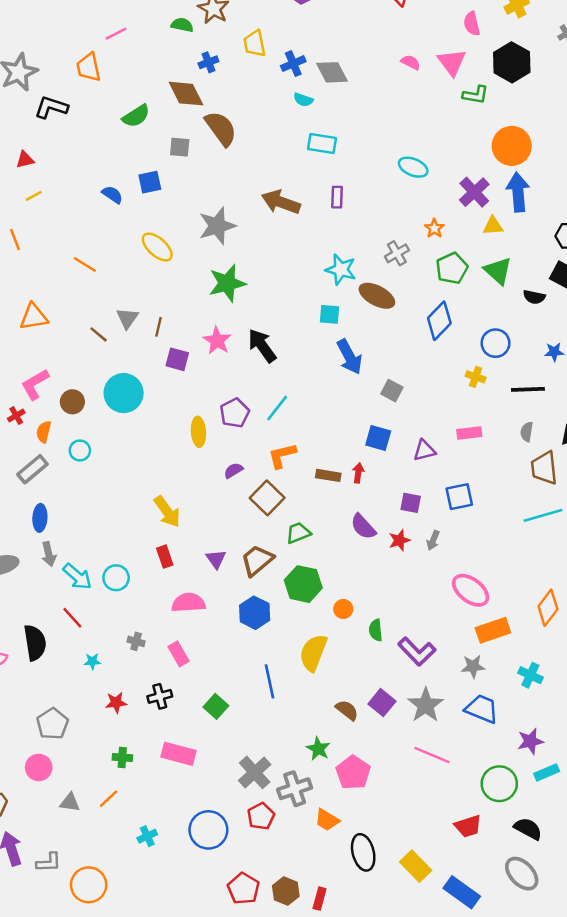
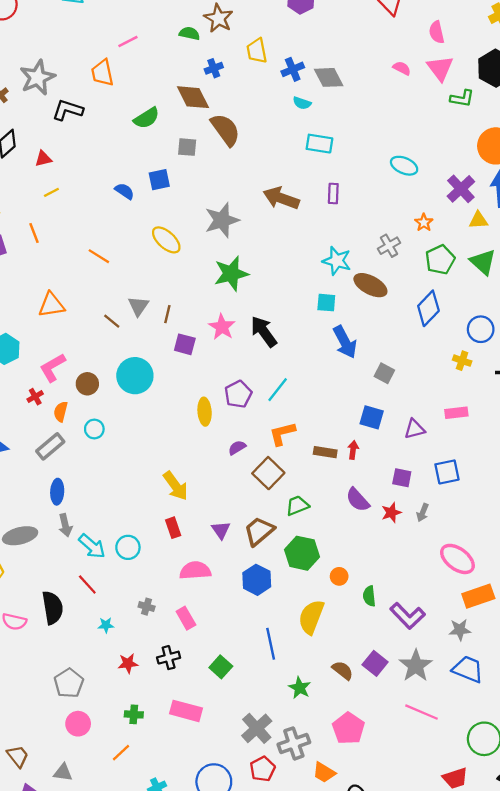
pink semicircle: (472, 24) -> (437, 32), moved
green star: (318, 749) -> (300, 688), moved
pink circle: (39, 767) -> (78, 724), moved
gray triangle: (70, 802) -> (63, 772), moved

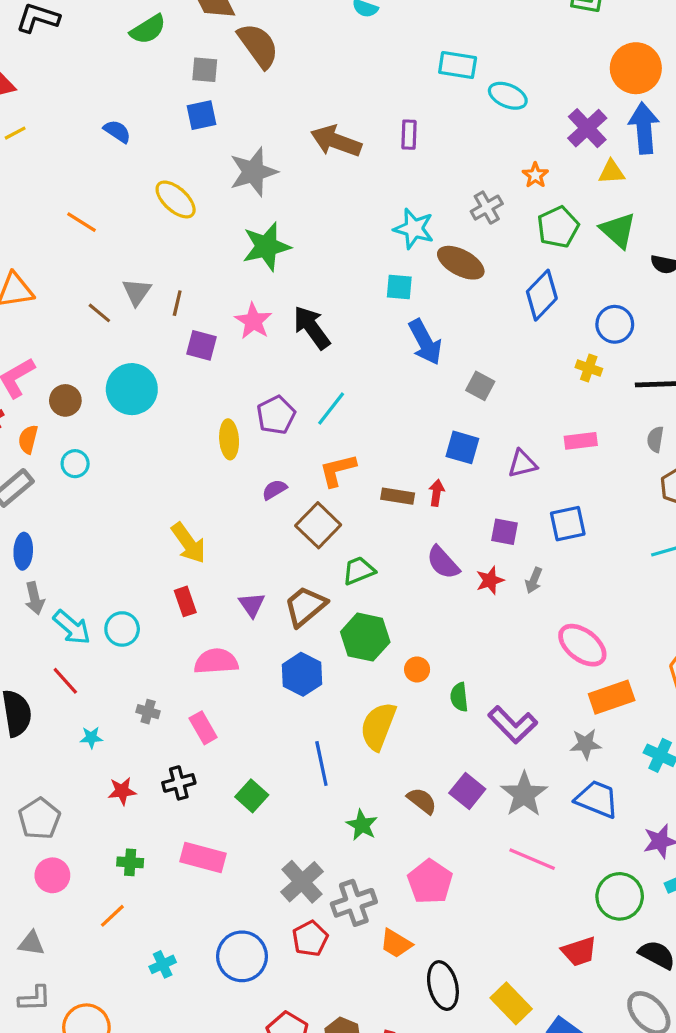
cyan rectangle: (319, 144) -> (458, 65), moved
blue square: (159, 180) -> (201, 115), moved

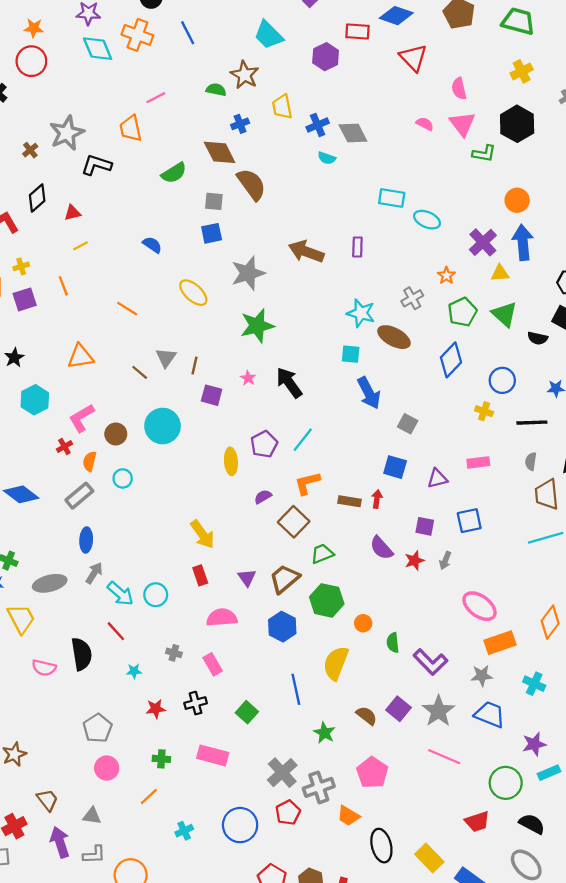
orange circle: (636, 68) -> (517, 200), size x0.7
pink star: (253, 321) -> (248, 378), size x0.6
gray arrow: (35, 598) -> (94, 573), turned -135

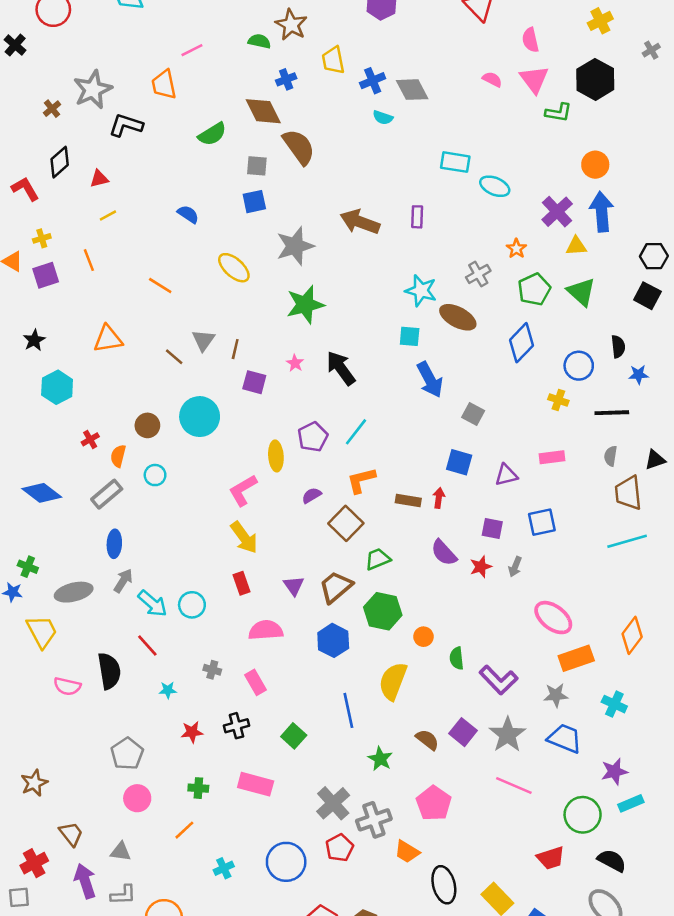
black semicircle: (538, 338) -> (618, 347), moved, turned -108
pink L-shape: (82, 418) -> (243, 490), moved

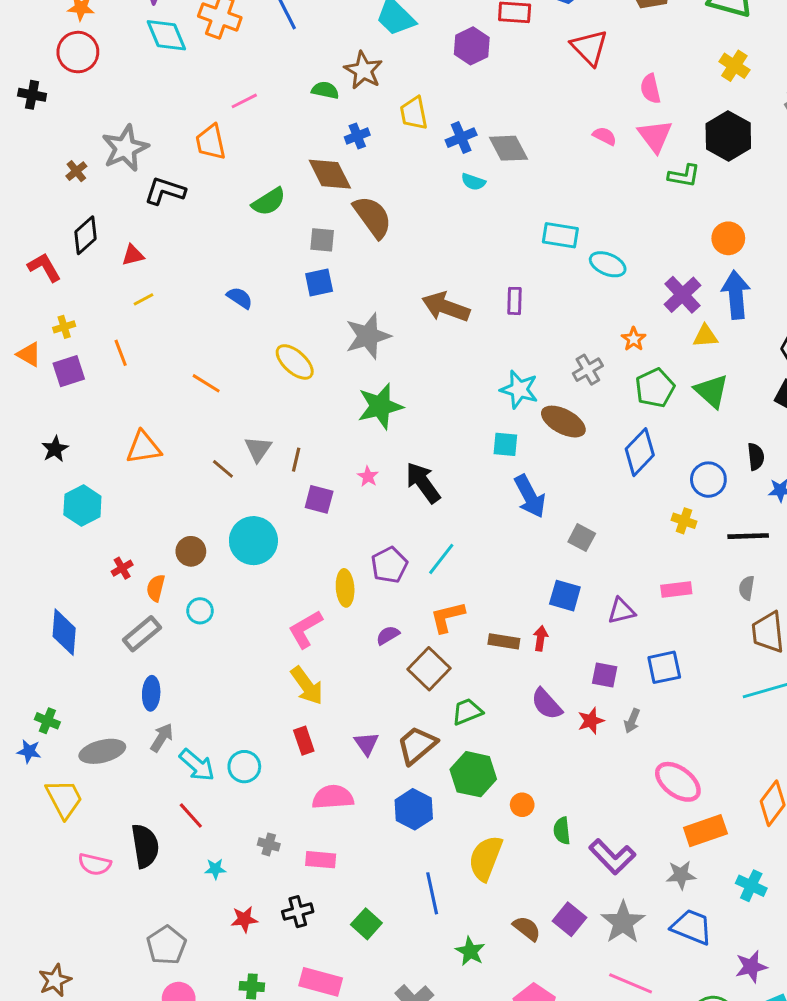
yellow cross: (600, 21) -> (734, 66), turned -30
black cross: (15, 45) -> (32, 95), turned -30
blue diamond: (42, 493) -> (64, 632), turned 57
pink rectangle: (256, 682) -> (321, 860), turned -55

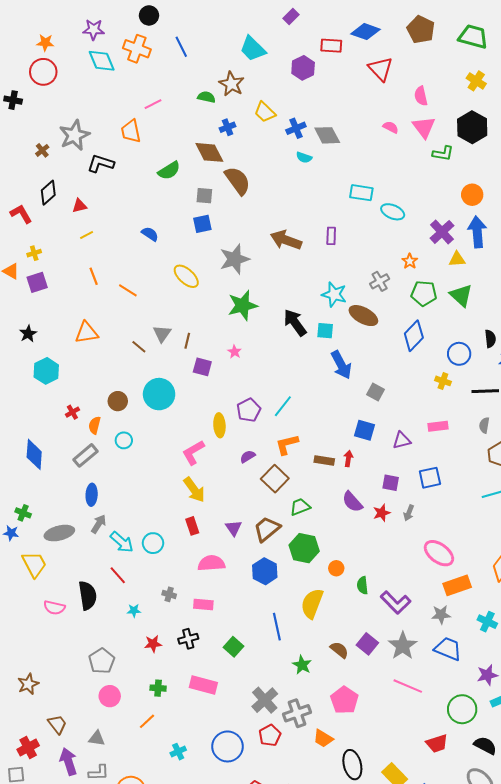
yellow trapezoid: (414, 113) -> (265, 112), turned -35
orange line: (121, 353) -> (94, 276), moved
green pentagon: (655, 388) -> (424, 293), turned 30
black arrow: (423, 483) -> (295, 323), moved

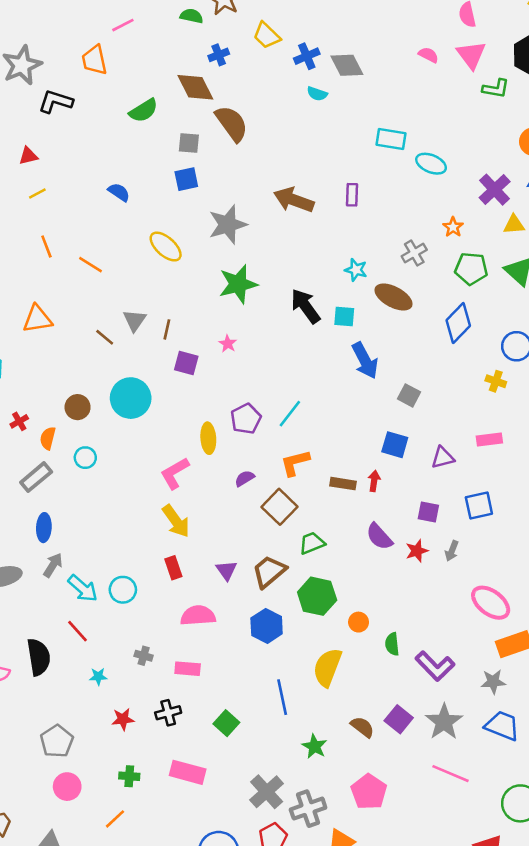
cyan star: (334, 294) -> (356, 270), size x0.7

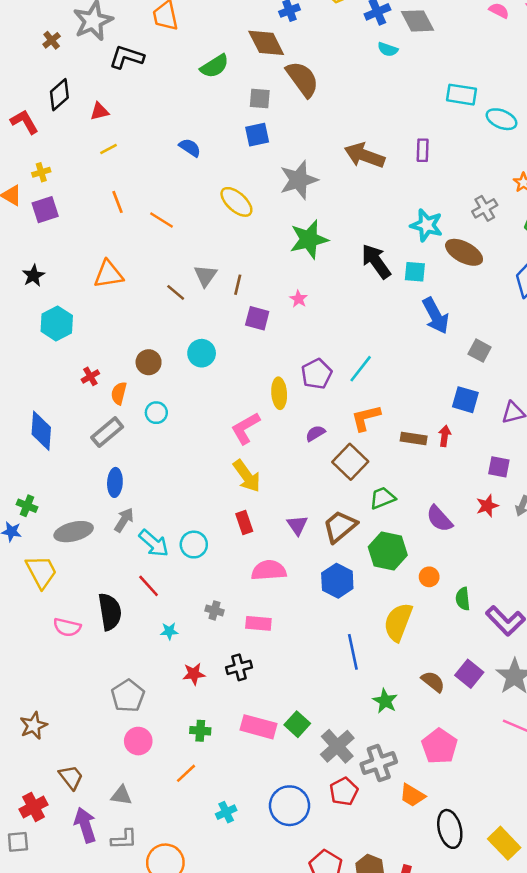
cyan star: (356, 270) -> (427, 225), size x1.4
cyan circle: (131, 398) -> (202, 353), size x0.7
purple semicircle: (379, 537) -> (439, 519), moved
green square: (226, 723) -> (297, 724), moved

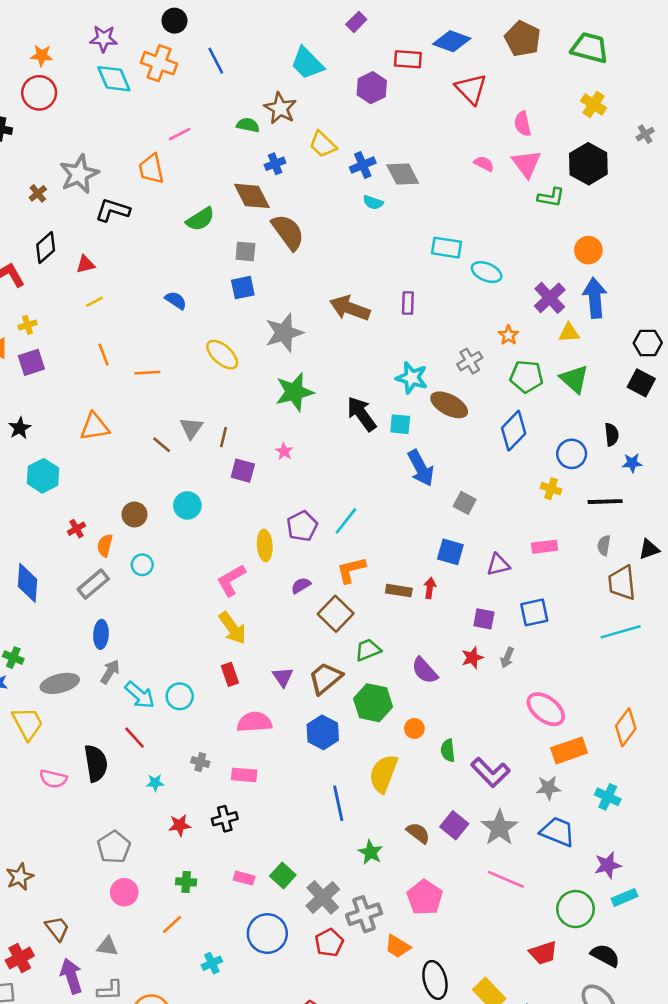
orange line: (161, 220) -> (147, 373), turned -35
pink rectangle: (258, 727) -> (244, 878), size x0.6
blue circle: (289, 806) -> (267, 934), moved

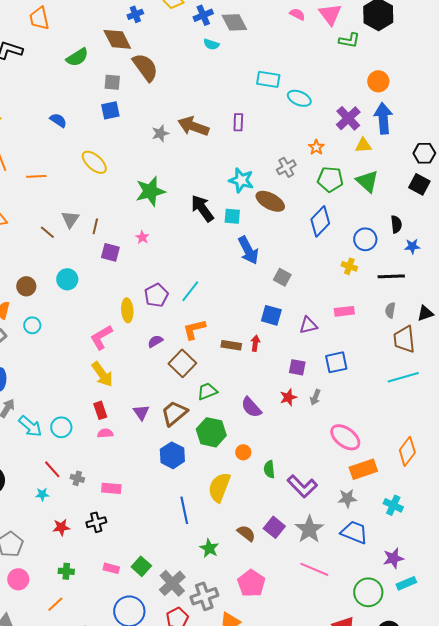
gray star: (284, 333) -> (160, 133), moved, size x0.6
pink semicircle: (254, 722) -> (105, 433), moved, size x0.6
red line: (135, 738) -> (52, 469), moved

